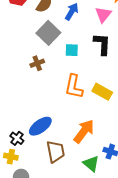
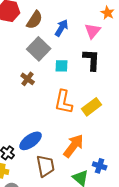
brown cross: (37, 63) -> (28, 79), turned -32
yellow rectangle: (102, 92) -> (92, 107), turned -66

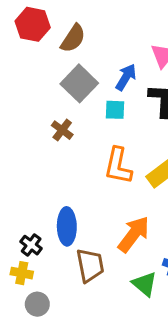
blue arrow: (62, 28) -> (126, 77), moved
blue ellipse: (31, 141) -> (67, 226), turned -55

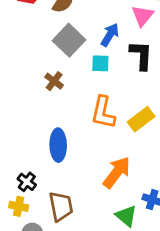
blue ellipse: (67, 226) -> (58, 145), moved
brown trapezoid: (90, 265) -> (61, 206), moved

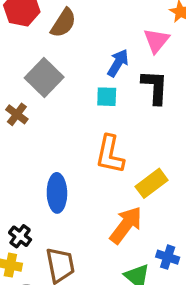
gray square: (69, 40) -> (44, 77), moved
brown cross: (54, 81) -> (17, 114), moved
yellow rectangle: (141, 119) -> (152, 183), moved

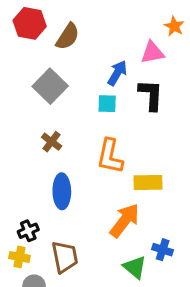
pink triangle: (156, 41) -> (152, 53), turned 40
brown cross: (17, 114) -> (52, 142), moved
yellow rectangle: (152, 183) -> (148, 183), turned 36
black cross: (20, 236) -> (28, 231), turned 30

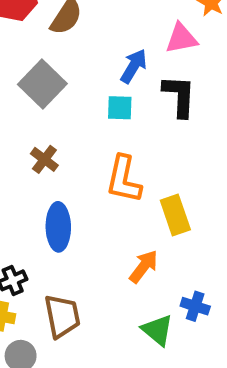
yellow rectangle: (148, 183) -> (175, 215), turned 72
orange arrow: (125, 220) -> (144, 267), size x0.7

